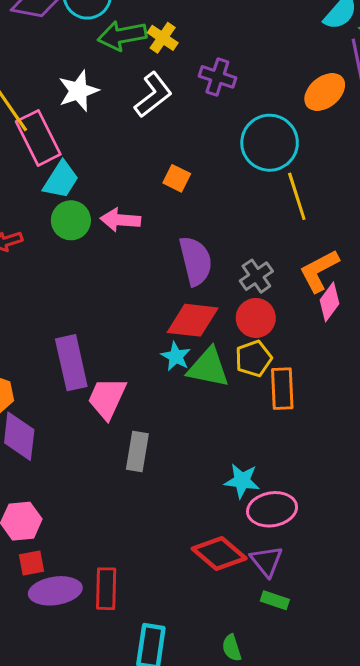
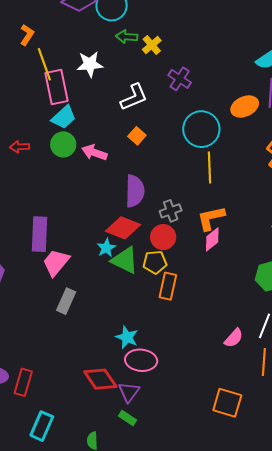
green arrow: (122, 35) -> (127, 37), size x0.7
white L-shape: (153, 95) -> (134, 97), moved

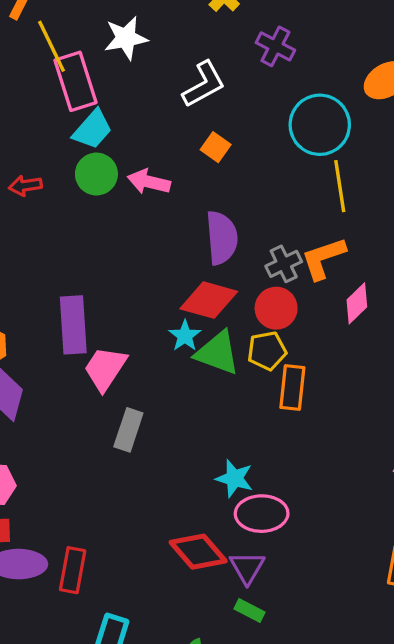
orange L-shape: (211, 218) -> (323, 258), moved

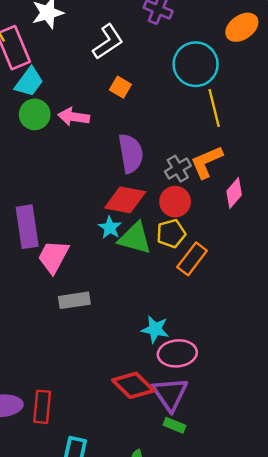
orange rectangle: (292, 388) -> (192, 259), turned 36
gray rectangle: (128, 430) -> (74, 300), turned 68
purple triangle: (247, 568) -> (170, 394), size x1.4

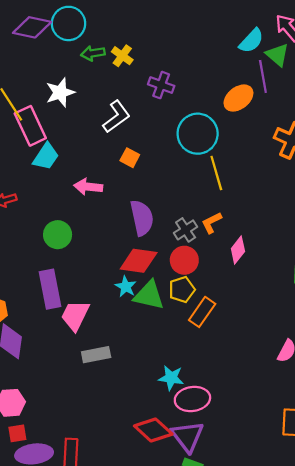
green circle: (35, 114) -> (58, 235), moved
orange L-shape: (207, 162) -> (212, 223), size x0.7

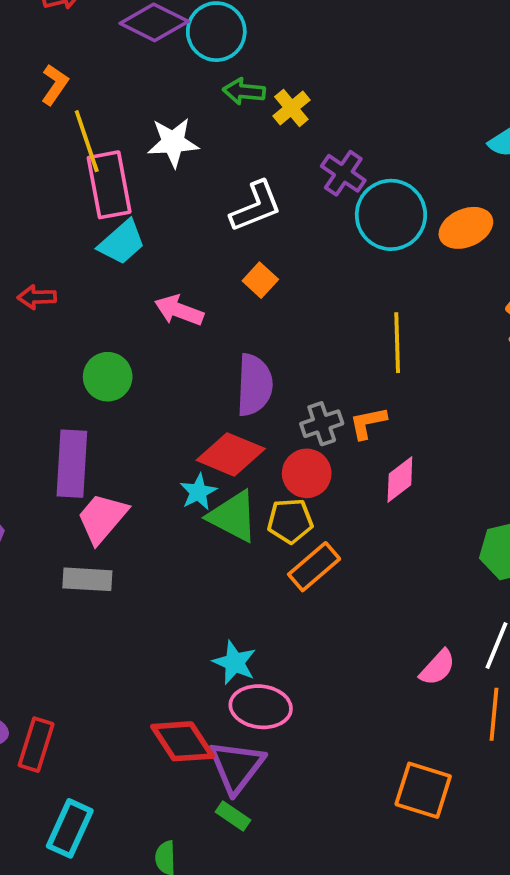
cyan circle: (198, 134) -> (391, 215), moved
gray rectangle: (96, 355) -> (87, 579), moved

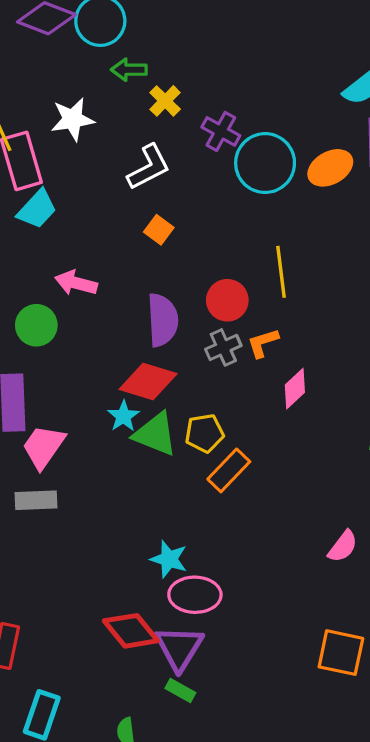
yellow cross: (291, 108) -> (165, 101), moved
pink arrow: (179, 310) -> (76, 283), moved
red circle: (307, 473) -> (227, 300), moved

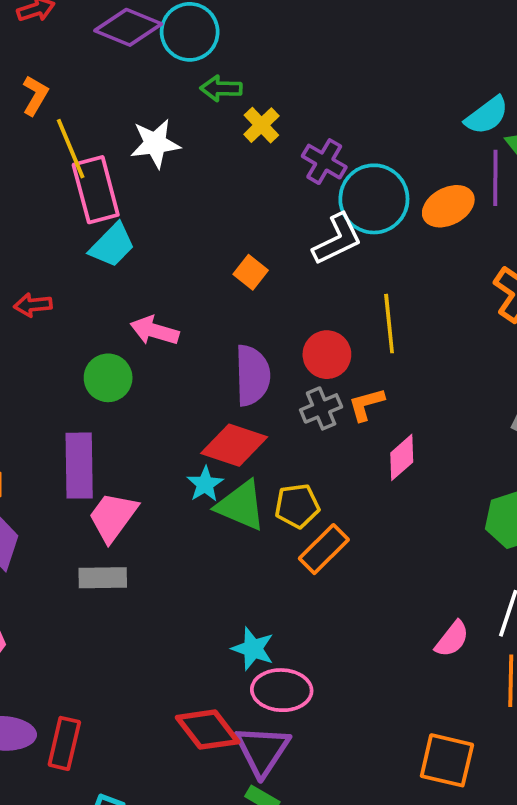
white L-shape: (149, 167) -> (337, 239), moved

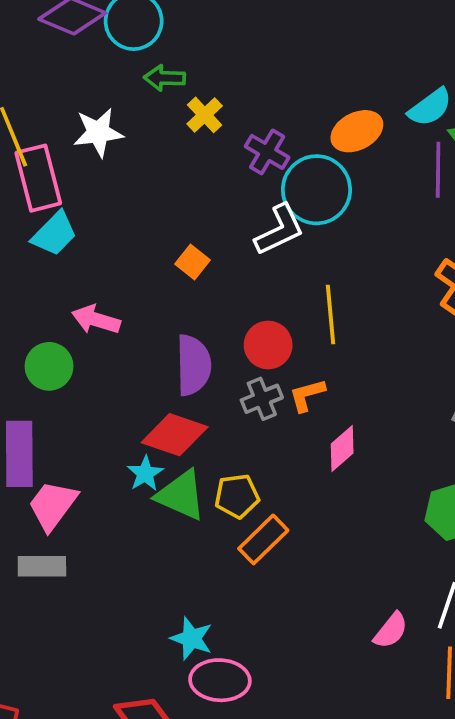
orange ellipse: (448, 206) -> (357, 131), moved

